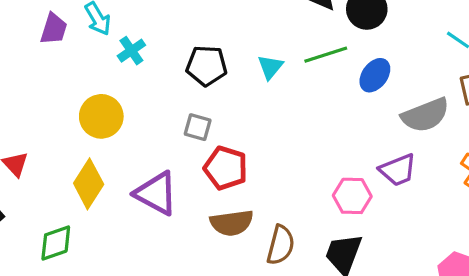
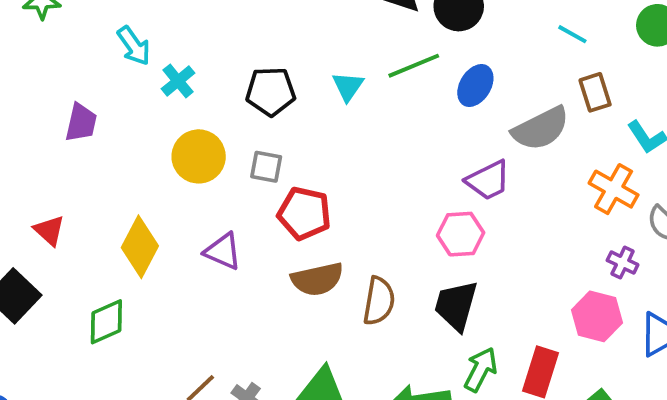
purple trapezoid: (54, 29) -> (81, 123), moved
yellow circle: (101, 116) -> (199, 156), moved
purple trapezoid: (398, 170) -> (488, 180), moved
purple triangle: (156, 193) -> (223, 251), size x0.7

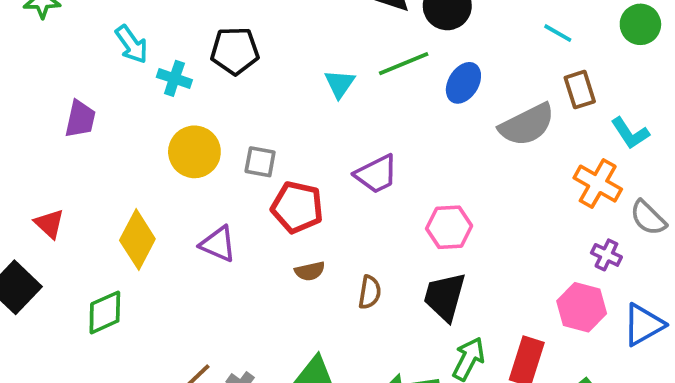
cyan cross: (178, 81) -> (174, 78), turned -32
black pentagon: (271, 91) -> (235, 51), moved
purple trapezoid: (488, 180) -> (376, 174), moved
brown semicircle: (317, 279) -> (310, 271), size x0.6
brown semicircle: (379, 301) -> (370, 292), size x0.7

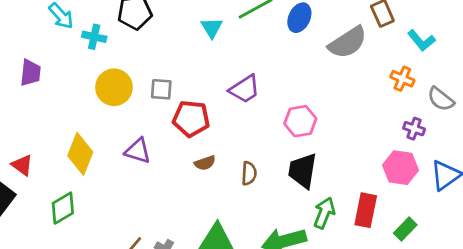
orange cross: (598, 184) -> (402, 79), size x0.7
red triangle: (49, 224) -> (22, 165), moved

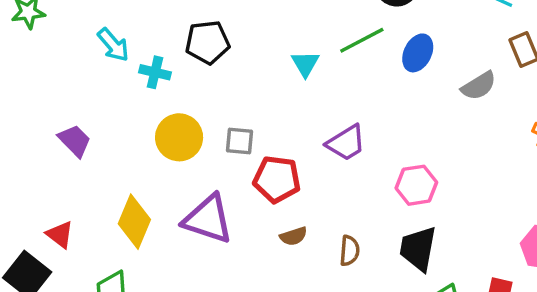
gray semicircle: (348, 42) -> (479, 86), size x0.7
purple trapezoid: (30, 73) -> (75, 141), moved, turned -52
purple triangle: (138, 151) -> (208, 219), size x1.5

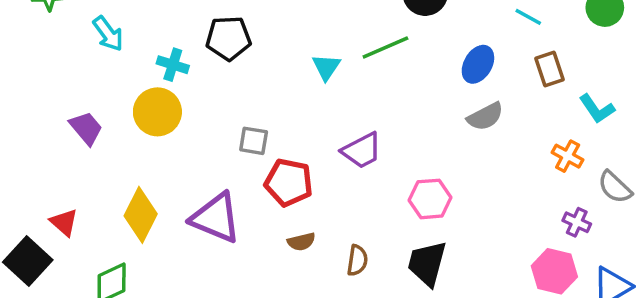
cyan arrow: (113, 45) -> (108, 34), moved
blue ellipse: (418, 53) -> (478, 64), moved
gray semicircle: (479, 86) -> (485, 117), moved
yellow circle: (179, 137) -> (157, 112), moved

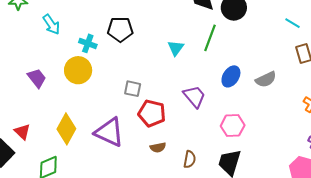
green line: (385, 47) -> (210, 38), turned -48
blue ellipse: (478, 64) -> (231, 76), moved
purple trapezoid: (362, 151) -> (194, 96), turned -105

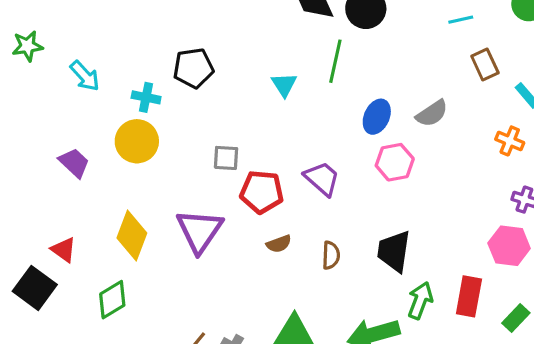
cyan line: (292, 23) -> (461, 20), turned -35
purple trapezoid: (194, 96) -> (322, 179), moved
pink hexagon: (233, 126) -> (395, 162), moved
purple triangle: (109, 132) -> (200, 231), turned 48

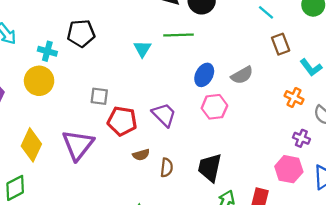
cyan line: (461, 20) -> (266, 12), turned 49
green line: (335, 61) -> (178, 35), turned 72
brown semicircle: (279, 244) -> (141, 155), moved

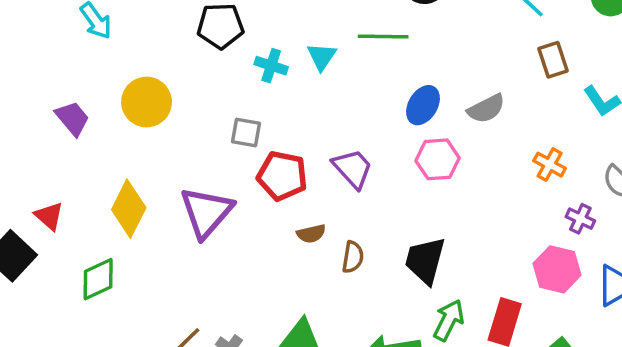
cyan cross: (47, 51) -> (271, 66), moved
orange cross: (294, 98) -> (550, 165), moved

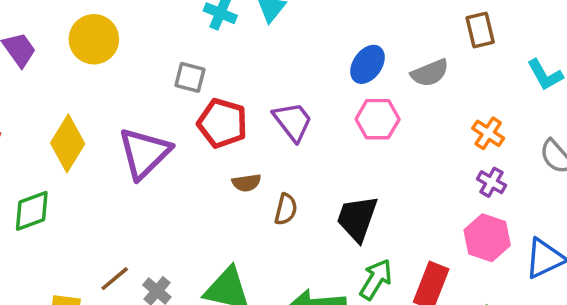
brown rectangle: (553, 60) -> (480, 30), moved
purple cross: (580, 219) -> (492, 182), moved

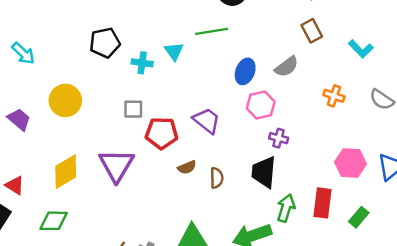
yellow diamond: (68, 143) -> (66, 172), turned 42
purple cross: (492, 182) -> (279, 138), moved
green diamond: (32, 211) -> (54, 221), turned 36

